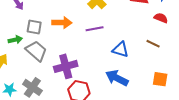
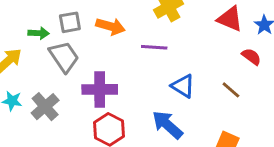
gray square: (34, 27) -> (70, 22), turned -35

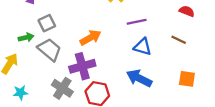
orange arrow: (111, 26) -> (90, 38), moved, turned -30
purple line: (154, 47) -> (137, 22), moved
gray cross: (45, 107) -> (62, 88), moved

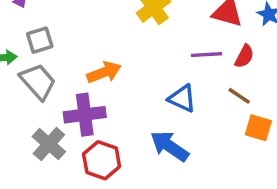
red semicircle: (187, 11) -> (244, 56), moved, turned 88
purple line: (137, 22) -> (206, 55), moved
orange square: (187, 79) -> (258, 128), moved

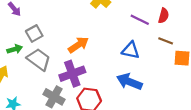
purple line: (206, 55) -> (140, 20), turned 42

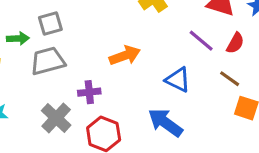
orange arrow: (78, 45) -> (125, 56), moved
gray trapezoid: (39, 59) -> (48, 61), turned -65
purple cross: (72, 74) -> (89, 92), size x0.6

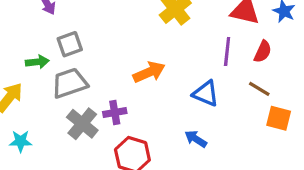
purple line: (201, 41) -> (227, 51), turned 60
gray cross: (56, 118) -> (82, 124), moved
blue arrow: (165, 123) -> (196, 139), size x0.6

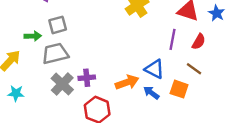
orange arrow: (149, 72) -> (127, 82), moved
orange square: (279, 118) -> (179, 89), moved
blue arrow: (196, 139) -> (151, 93), moved

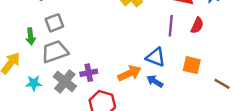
green arrow: (33, 36) -> (31, 36), turned 91
brown line: (194, 69) -> (222, 84), moved
orange square: (179, 89) -> (192, 65), moved
cyan star: (16, 93) -> (34, 83), moved

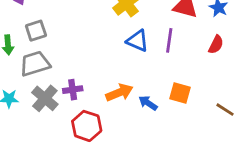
red semicircle: (197, 25) -> (216, 45), moved
blue triangle: (156, 57) -> (138, 41), moved
orange square: (192, 65) -> (180, 93), moved

